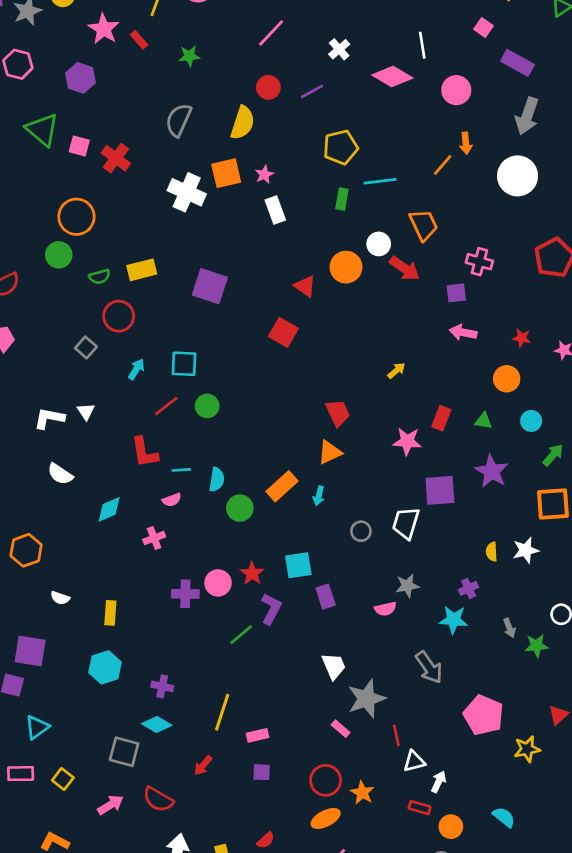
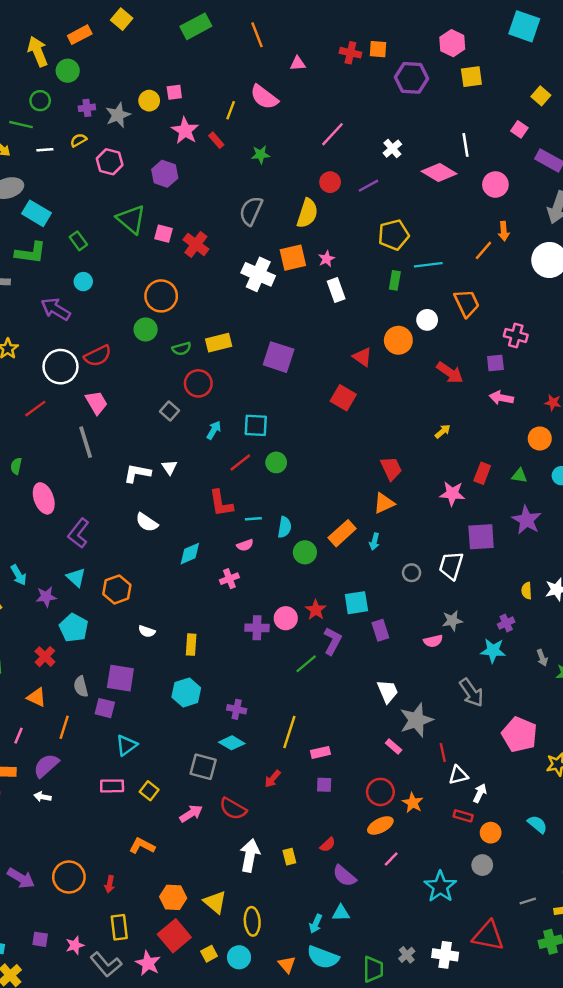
red arrow: (405, 268) -> (450, 373), moved

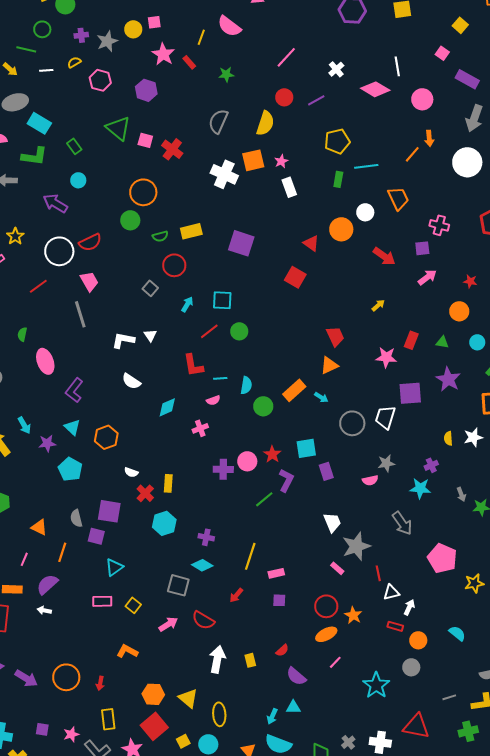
pink arrow: (501, 398) -> (427, 277), turned 132
cyan arrow: (374, 542) -> (321, 397), turned -72
gray circle: (412, 573) -> (352, 423), size x1.6
red cross: (45, 657) -> (145, 493), moved

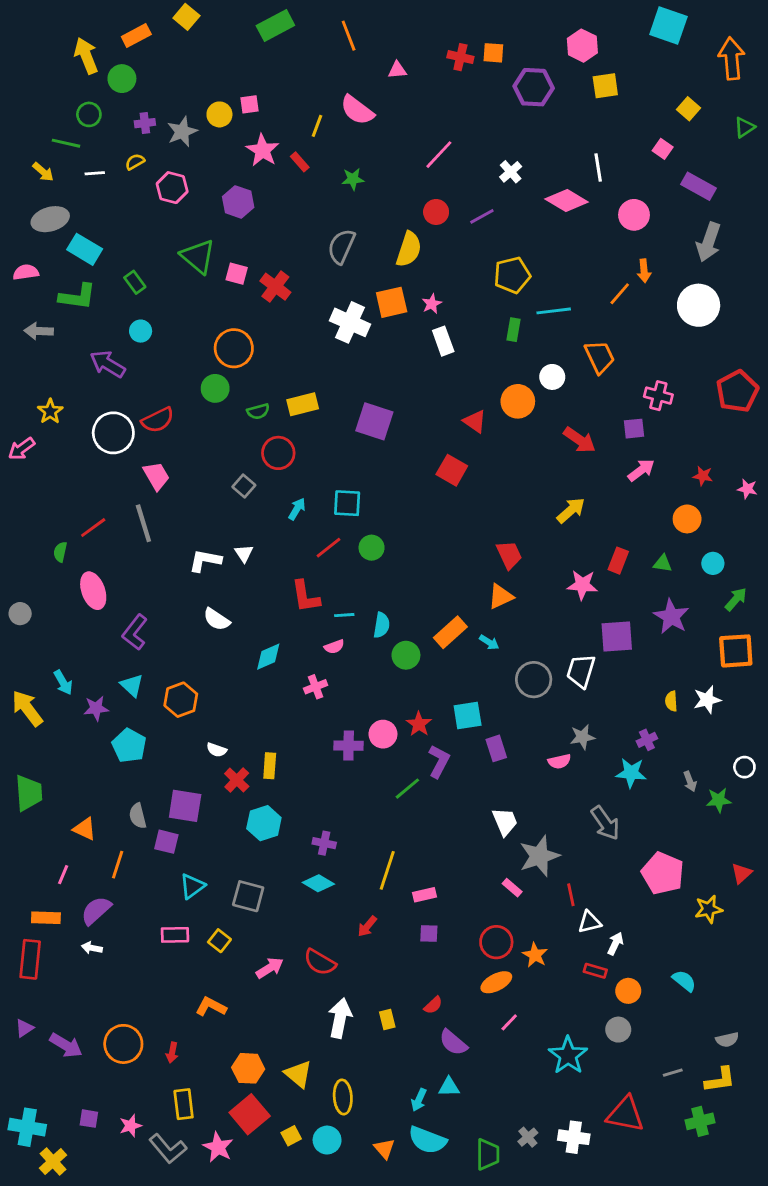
red line: (38, 286) -> (93, 528), moved
yellow arrow: (378, 305) -> (571, 510), size x1.5
gray square: (178, 585) -> (248, 896), moved

